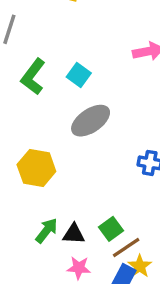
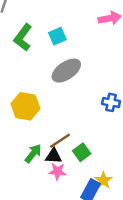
cyan square: (79, 75) -> (57, 36), turned 30
brown line: (126, 247) -> (60, 141), moved
pink star: (79, 268) -> (57, 171), moved

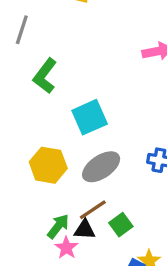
cyan square: (57, 36) -> (90, 117), moved, size x1.5
gray ellipse: (66, 71) -> (101, 167), moved
pink star: (57, 171) -> (66, 248), moved, turned 30

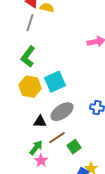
gray line: (22, 30) -> (30, 23), moved
yellow hexagon: (48, 165) -> (30, 87), moved
black triangle: (85, 230) -> (40, 122), moved

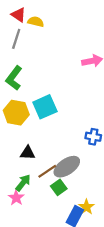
gray ellipse: (62, 112) -> (67, 167), moved
green square: (74, 147) -> (59, 187), moved
pink star: (41, 161) -> (16, 198), moved

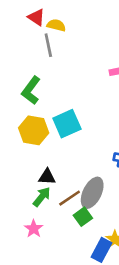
gray line: (16, 39) -> (48, 45), moved, turned -30
gray ellipse: (67, 167) -> (92, 193), turned -30
green arrow: (23, 183) -> (42, 197), moved

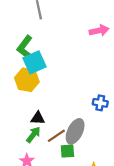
cyan square: (67, 124) -> (35, 62), moved
green square: (83, 217) -> (67, 151), turned 32

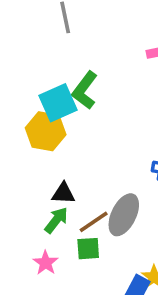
green L-shape: (25, 47) -> (85, 90), moved
green square: (67, 151) -> (88, 249), moved

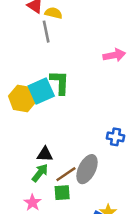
green L-shape: (85, 90) -> (60, 82), turned 145
yellow hexagon: (46, 131) -> (23, 99), moved

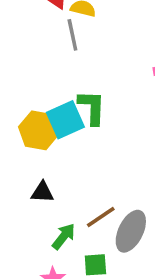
black triangle: (45, 154) -> (42, 192), moved
brown line: (66, 174) -> (101, 217), moved

